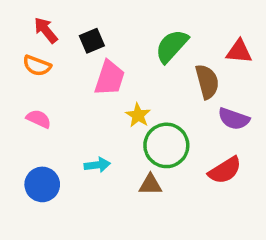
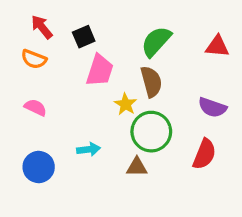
brown semicircle: (207, 82) -> (151, 82), moved
red semicircle: (225, 170) -> (204, 154), turned -36

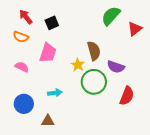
green semicircle: (156, 41) -> (111, 16), moved
red triangle: (217, 46) -> (135, 29), turned -42
pink trapezoid: (100, 70) -> (48, 53), moved
purple semicircle: (212, 107) -> (116, 67), moved
brown triangle: (137, 167) -> (48, 121), moved

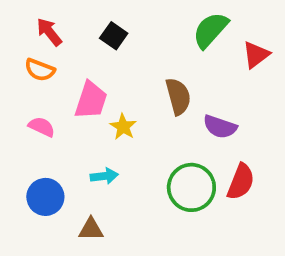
black square: (52, 23) -> (114, 36), moved, turned -32
yellow star: (78, 65) -> (123, 127), moved
green circle: (94, 82) -> (191, 187), moved

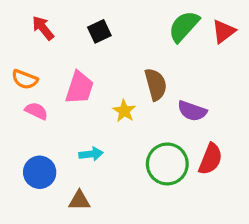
black square: (114, 36) -> (99, 31), turned 30
red triangle: (256, 55) -> (224, 31), moved
orange semicircle: (40, 70) -> (25, 79), moved
yellow star: (123, 127) -> (124, 111), moved

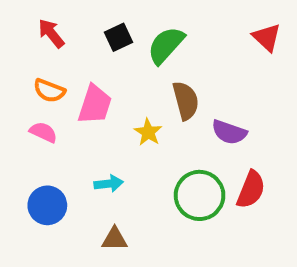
green semicircle: (184, 26) -> (166, 45), moved
red triangle: (224, 31) -> (267, 37), turned -40
orange semicircle: (25, 79) -> (49, 91), moved
brown triangle: (79, 200) -> (115, 239), moved

